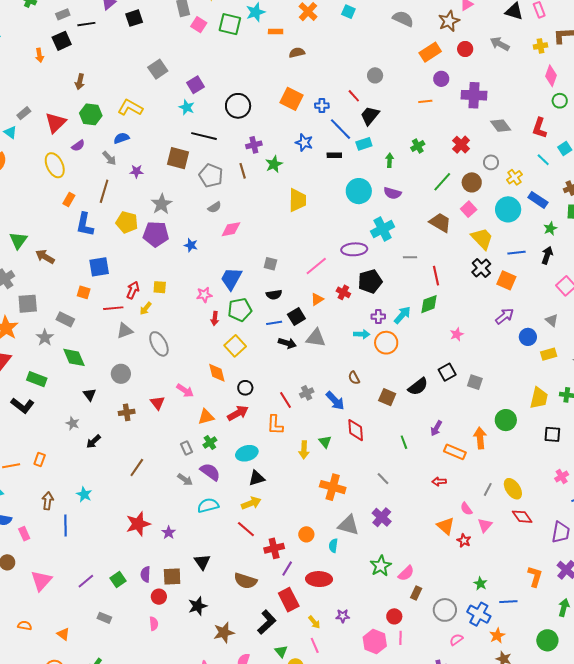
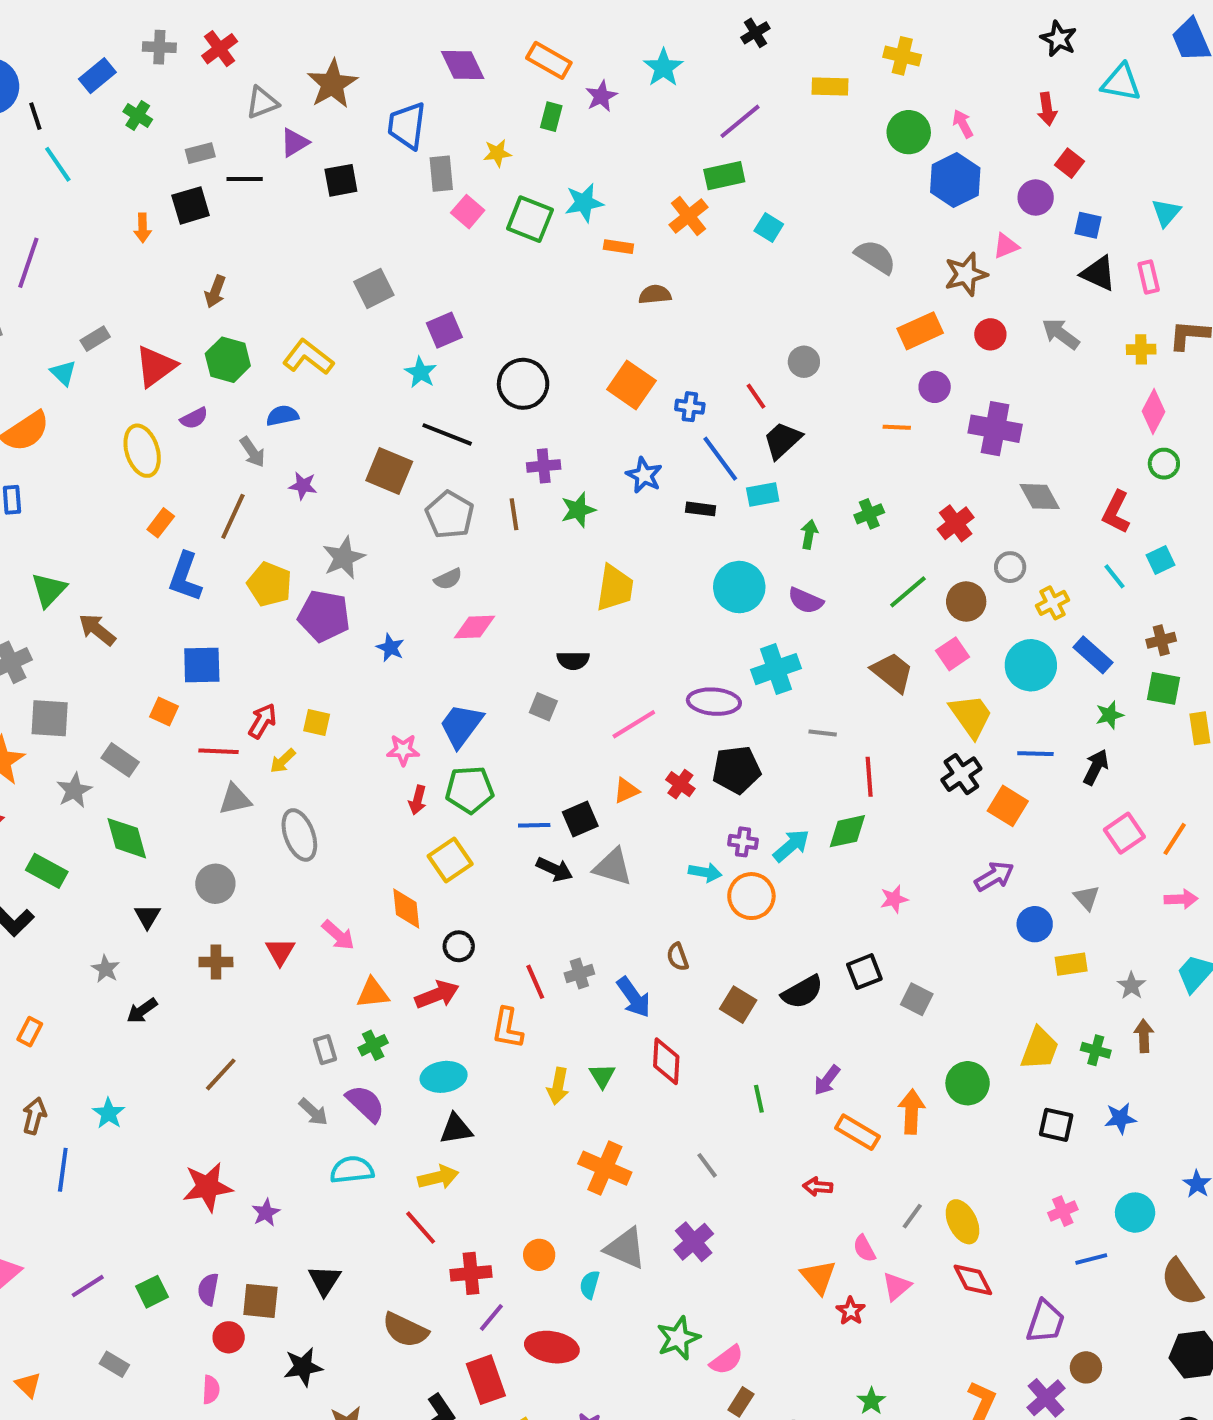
black semicircle: (274, 295) -> (573, 660), moved

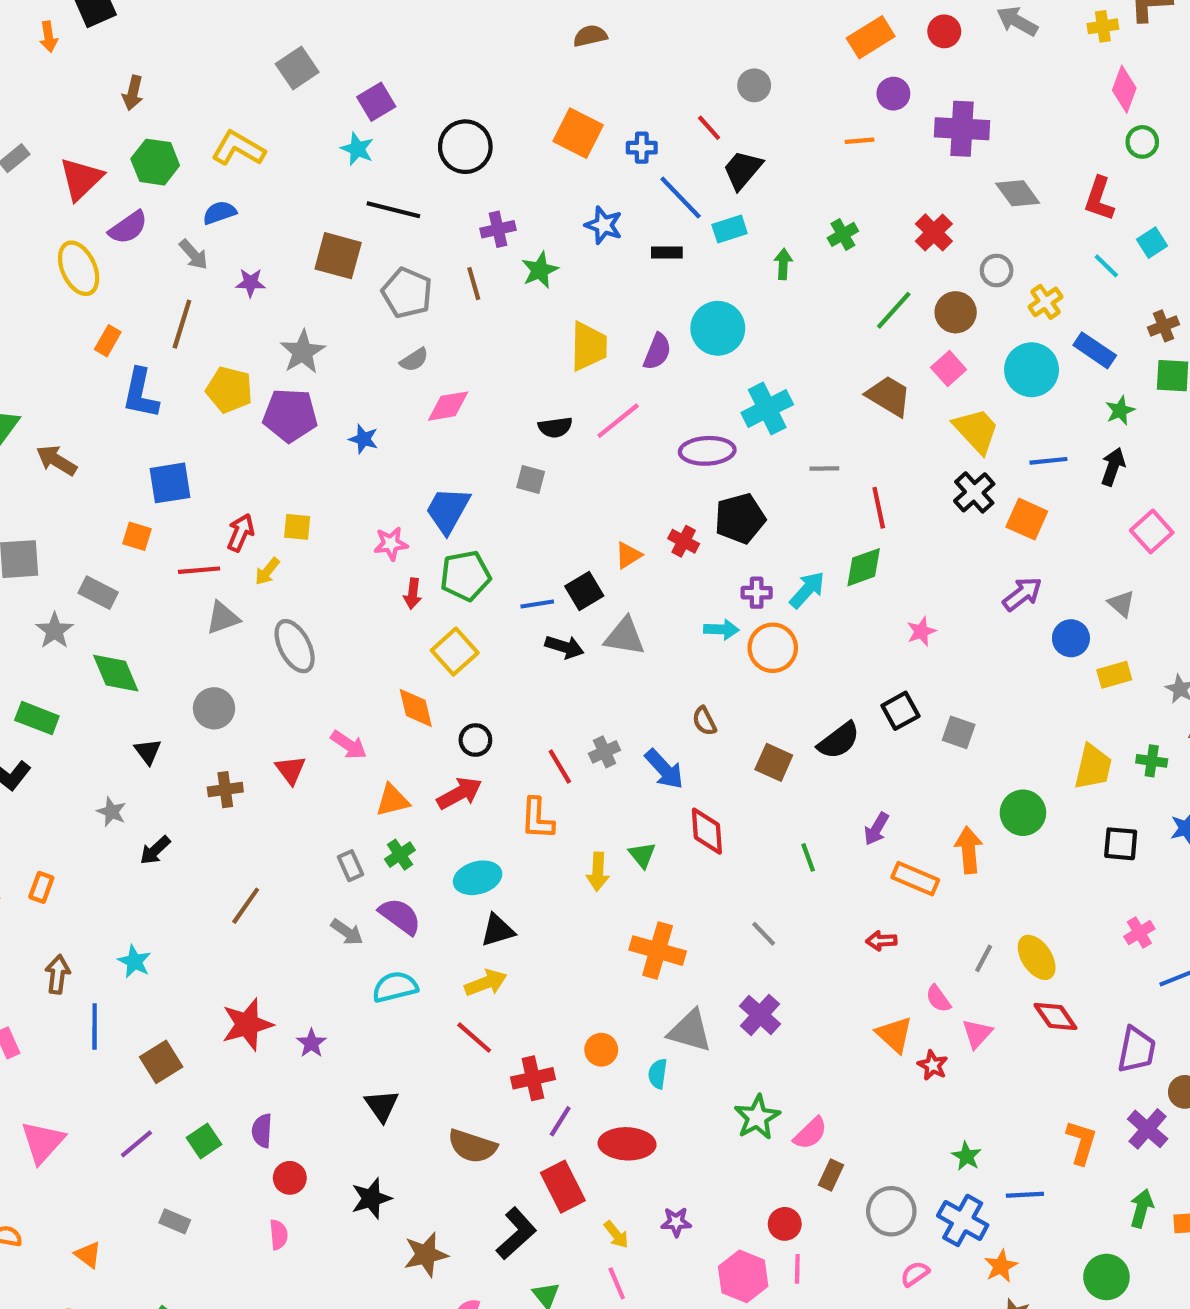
purple semicircle: (194, 418) -> (128, 227), size x1.4
purple semicircle: (806, 601) -> (657, 352), moved, turned -84
pink line: (634, 724) -> (618, 421), moved
brown square: (260, 1301) -> (161, 1062), moved, turned -30

